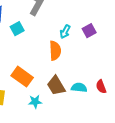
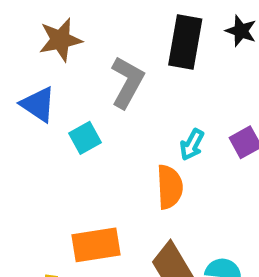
orange rectangle: (22, 77) -> (96, 245), turned -45

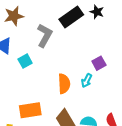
black rectangle: (185, 42) -> (71, 17), turned 45
cyan arrow: (192, 145) -> (87, 81), moved

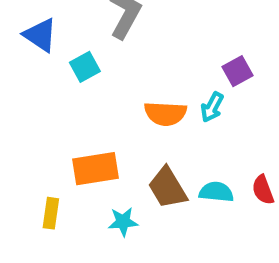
orange semicircle: (64, 84) -> (165, 114), turned 96

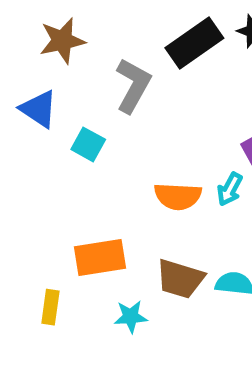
cyan square: (85, 67) -> (88, 144), turned -32
brown trapezoid: (168, 188) -> (180, 279), turned -42

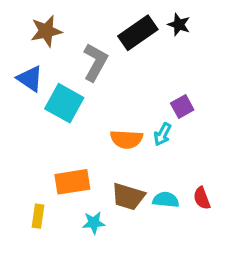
cyan square: (88, 144) -> (64, 103), size x1.6

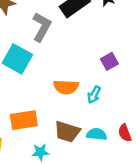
cyan arrow: (162, 134) -> (94, 95), moved

